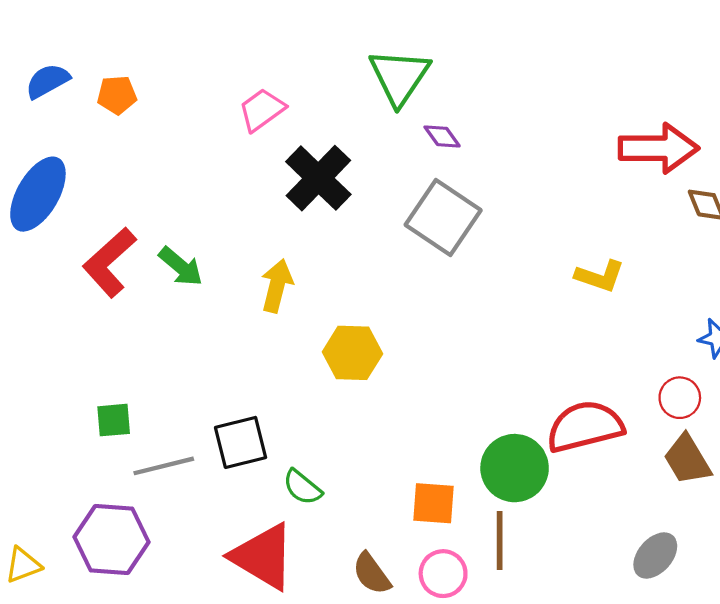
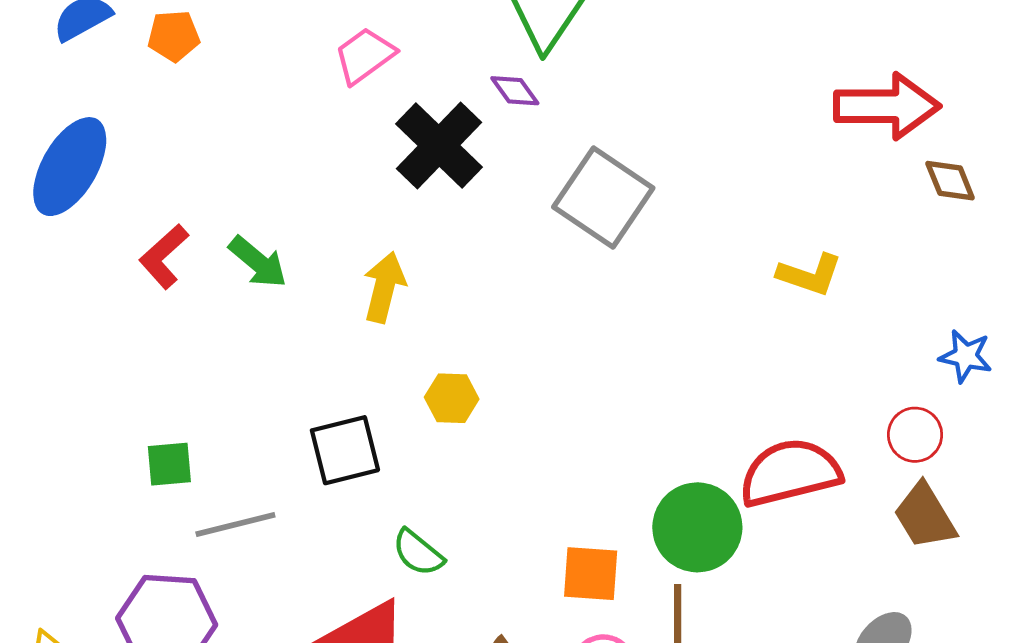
purple diamond: (442, 136) -> (515, 91), moved
red L-shape: (109, 262) -> (164, 256), size x0.7
yellow hexagon: (352, 353) -> (452, 398), moved, size x0.7
black square: (241, 442) -> (345, 450), moved

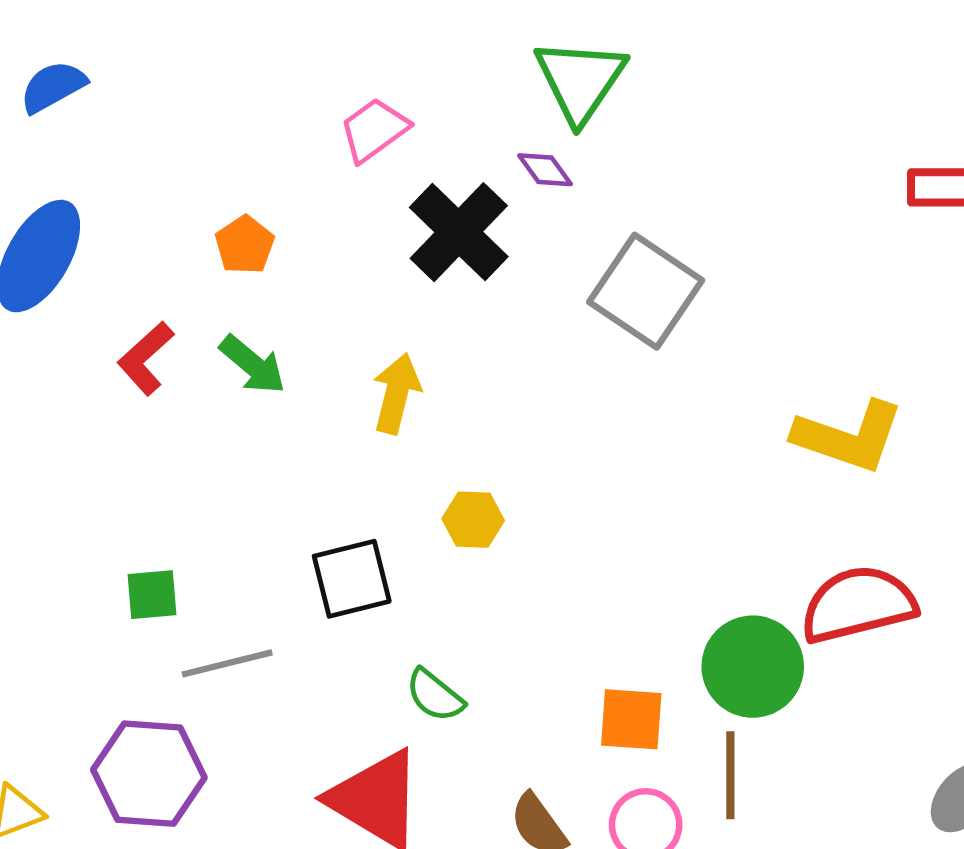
orange pentagon: (174, 36) -> (245, 245), moved, turned -30
yellow L-shape: (810, 275) -> (849, 437), moved, size x1.5

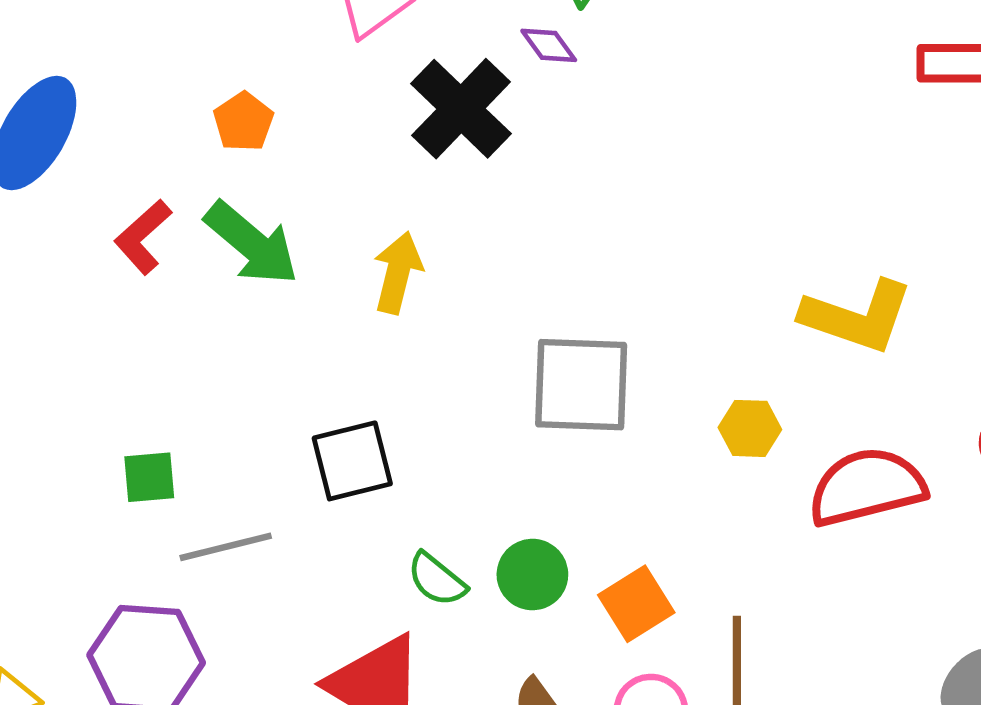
gray square: (646, 291) -> (581, 385), moved, turned -32
green arrow: (253, 365) -> (252, 243), size x1.4
yellow hexagon: (473, 520) -> (750, 428), moved
green circle: (753, 667) -> (532, 575), moved, size x0.7
orange square: (631, 719) -> (636, 604), turned -36

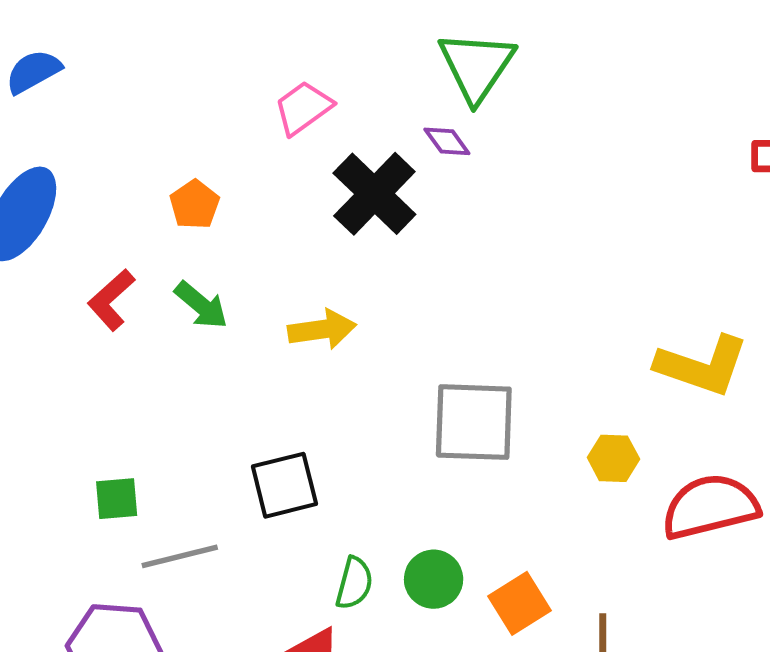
green arrow: (252, 243) -> (201, 305), size x0.7
yellow arrow: (398, 273) -> (322, 329), turned 68
green semicircle: (437, 579) -> (354, 583), turned -114

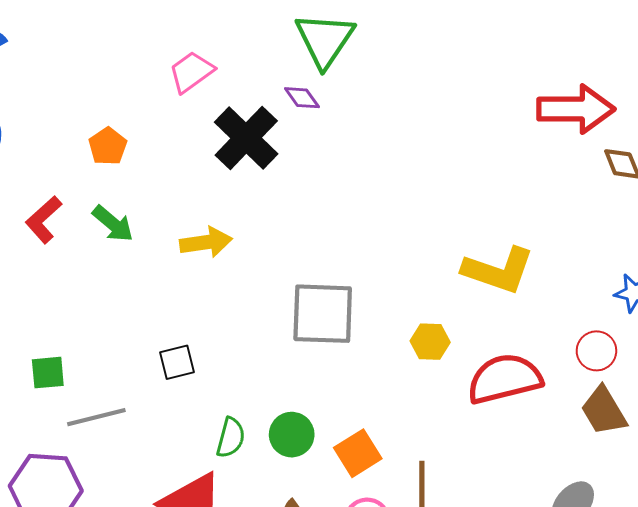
black square: (284, 485) -> (177, 362), size x0.7

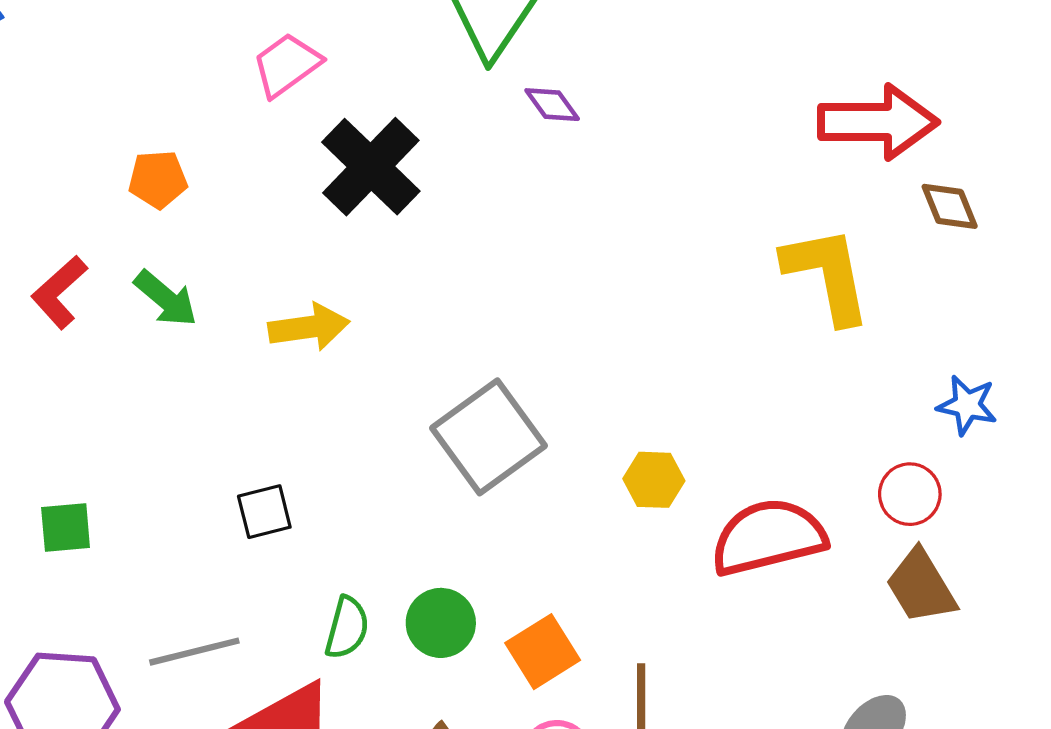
purple diamond: (302, 98) -> (552, 105), moved
orange pentagon: (108, 146) -> (158, 179), turned 30
yellow L-shape: (498, 270) -> (827, 275), moved, turned -120
gray square: (323, 314) -> (489, 437), turned -38
gray line: (96, 417) -> (194, 652), moved

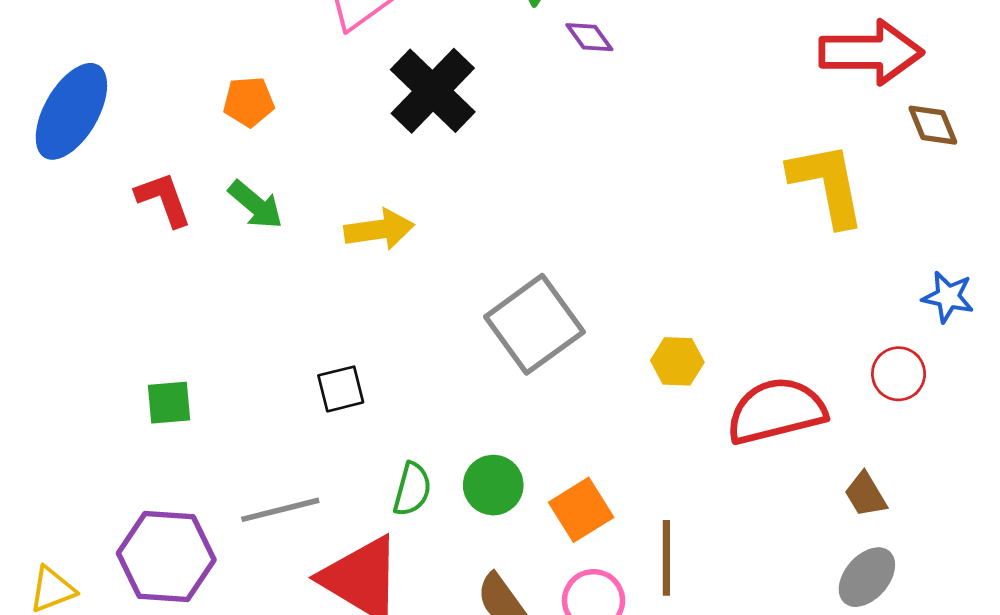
red L-shape: (59, 292) -> (163, 199), turned 112
brown trapezoid: (921, 586) -> (866, 495), moved, size x0.7

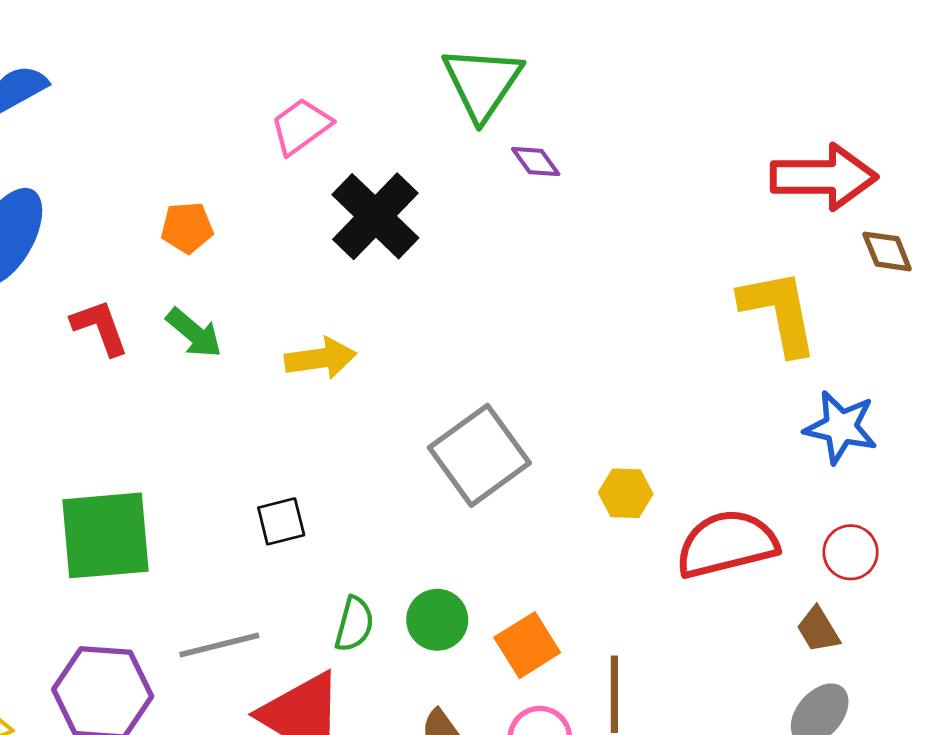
blue star: (948, 297) -> (841, 427), moved, size x1.4
red circle: (899, 374) -> (851, 552), moved
green square: (169, 403) -> (105, 535), size x2.0

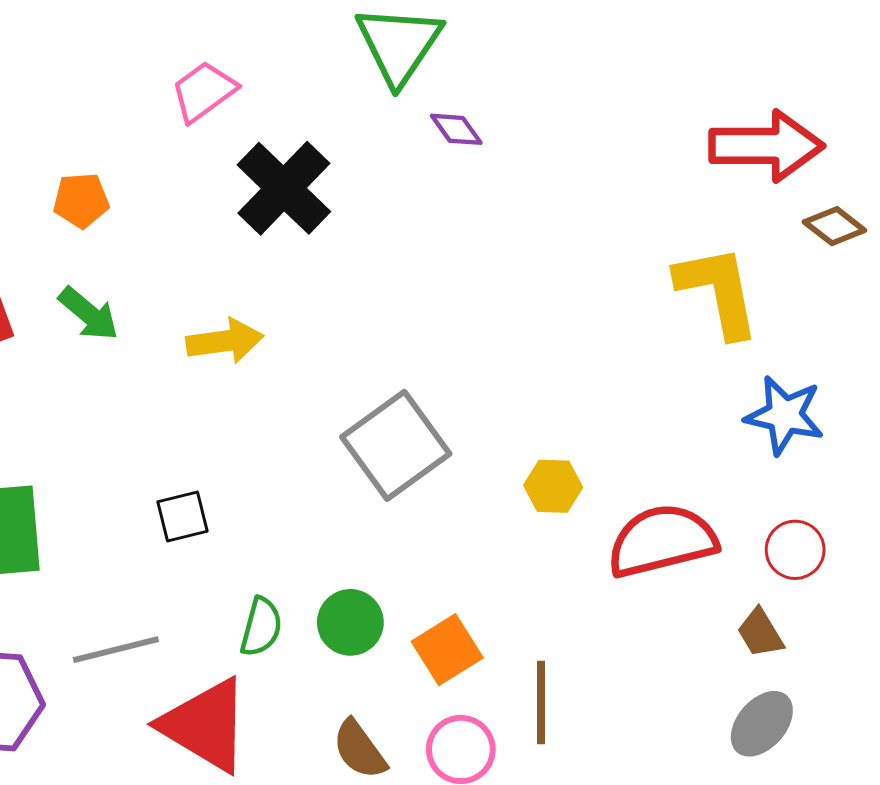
brown diamond: (887, 251) -> (834, 226), turned -30

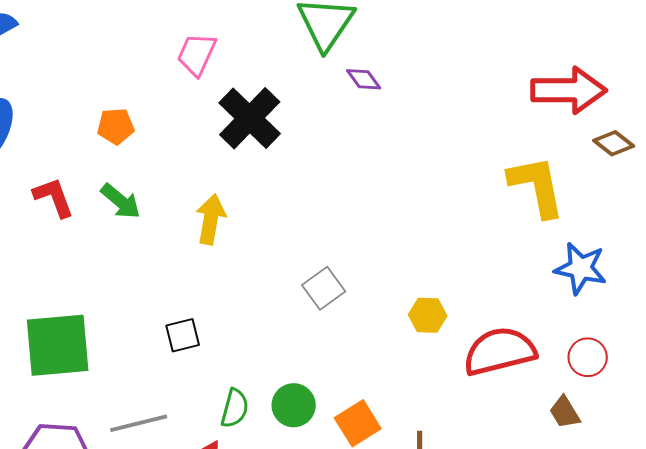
pink trapezoid: (204, 91) -> (197, 54), turned -30
yellow arrow: (225, 341) -> (211, 219), turned -72
gray square: (396, 445) -> (324, 288), size x0.6

